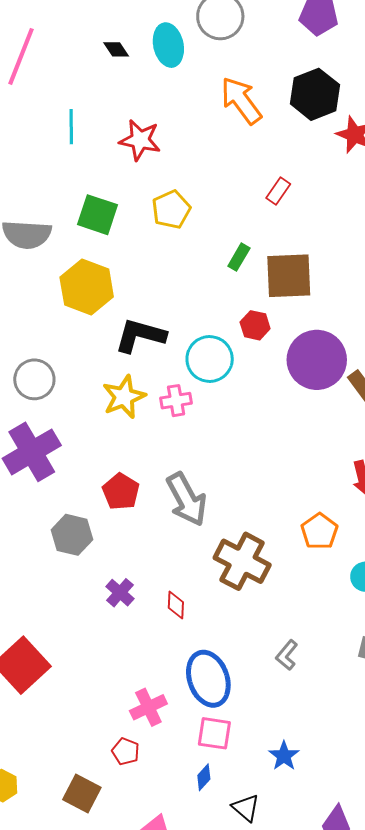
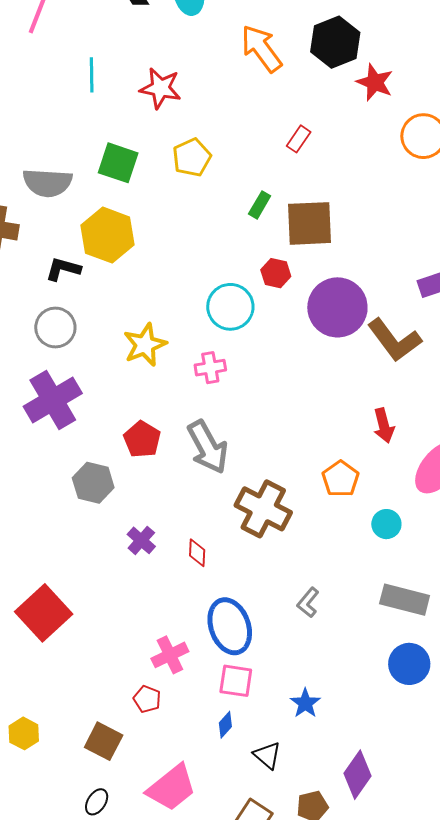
black L-shape: (140, 335) -> (63, 269), moved, size x0.7
pink cross: (176, 401) -> (210, 368), moved

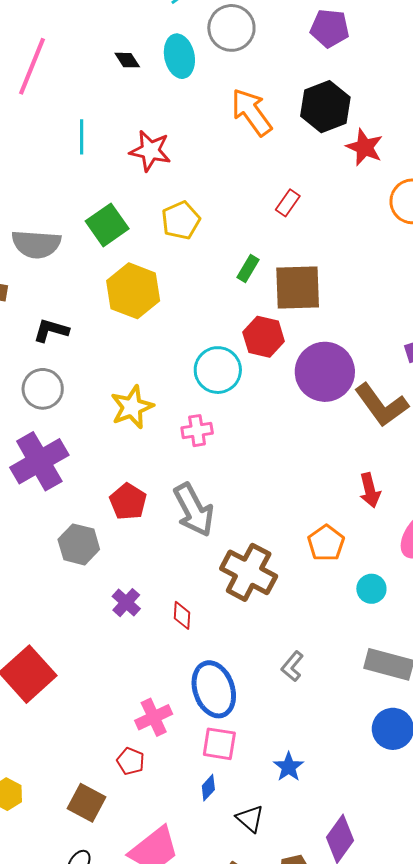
green square: (118, 163) -> (107, 225), turned 36
yellow hexagon: (107, 235) -> (133, 291), moved
red hexagon: (276, 273) -> (264, 337), size x1.4

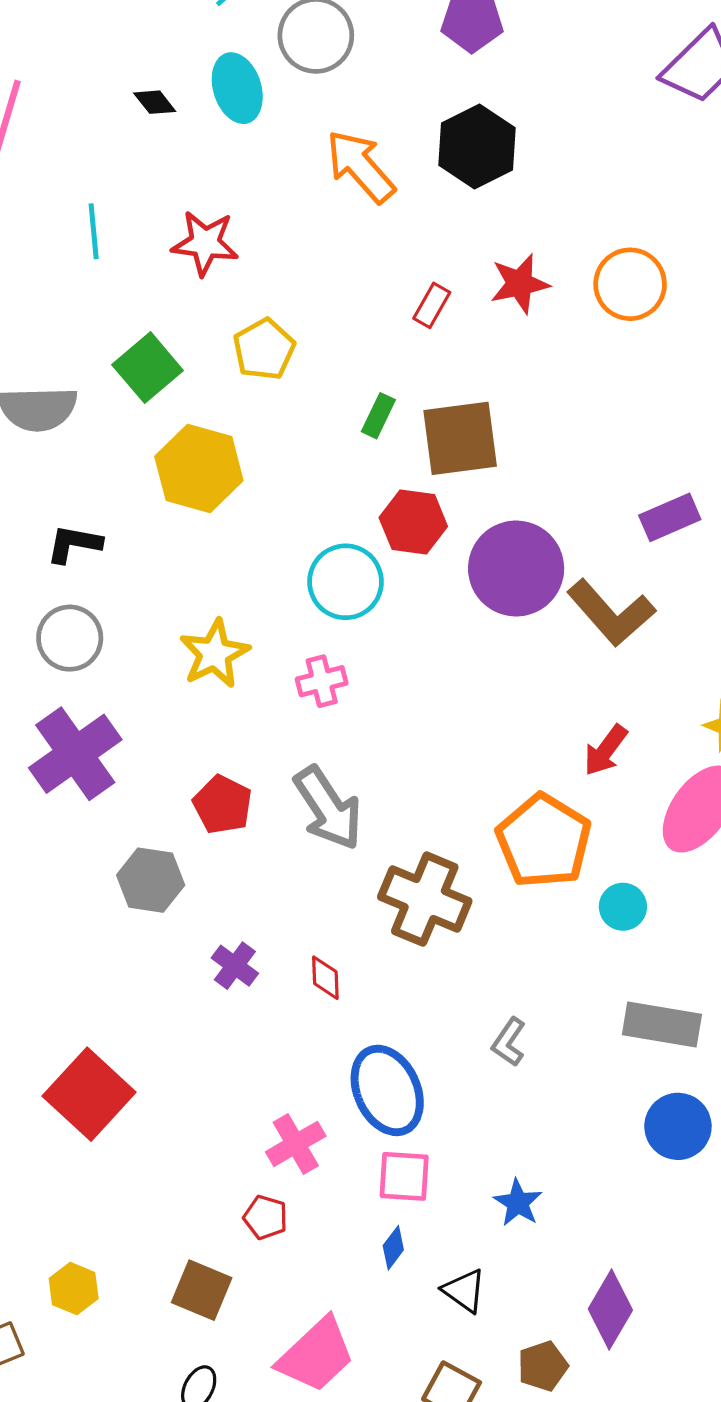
red star: (364, 147) -> (520, 284), moved, turned -30
red arrow: (370, 490) -> (606, 750), turned 56
orange pentagon: (326, 543) -> (544, 841), size x1.6

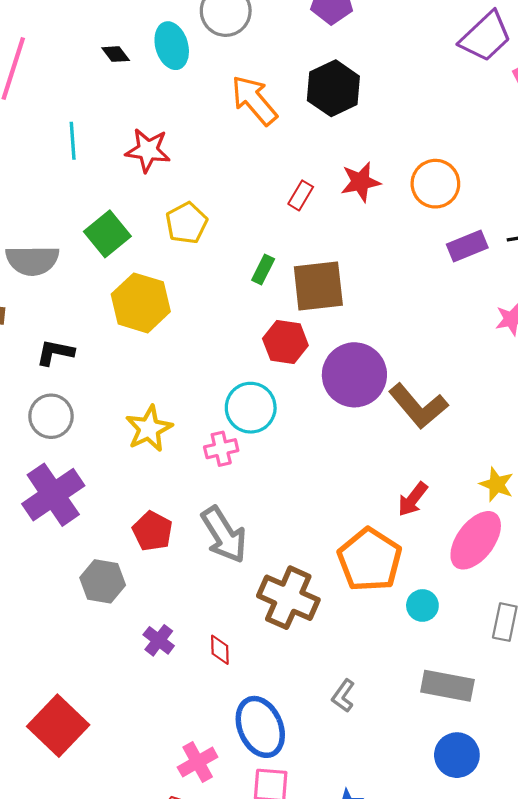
purple rectangle: (670, 517) -> (467, 246), moved
cyan circle: (345, 582) -> (251, 408), moved

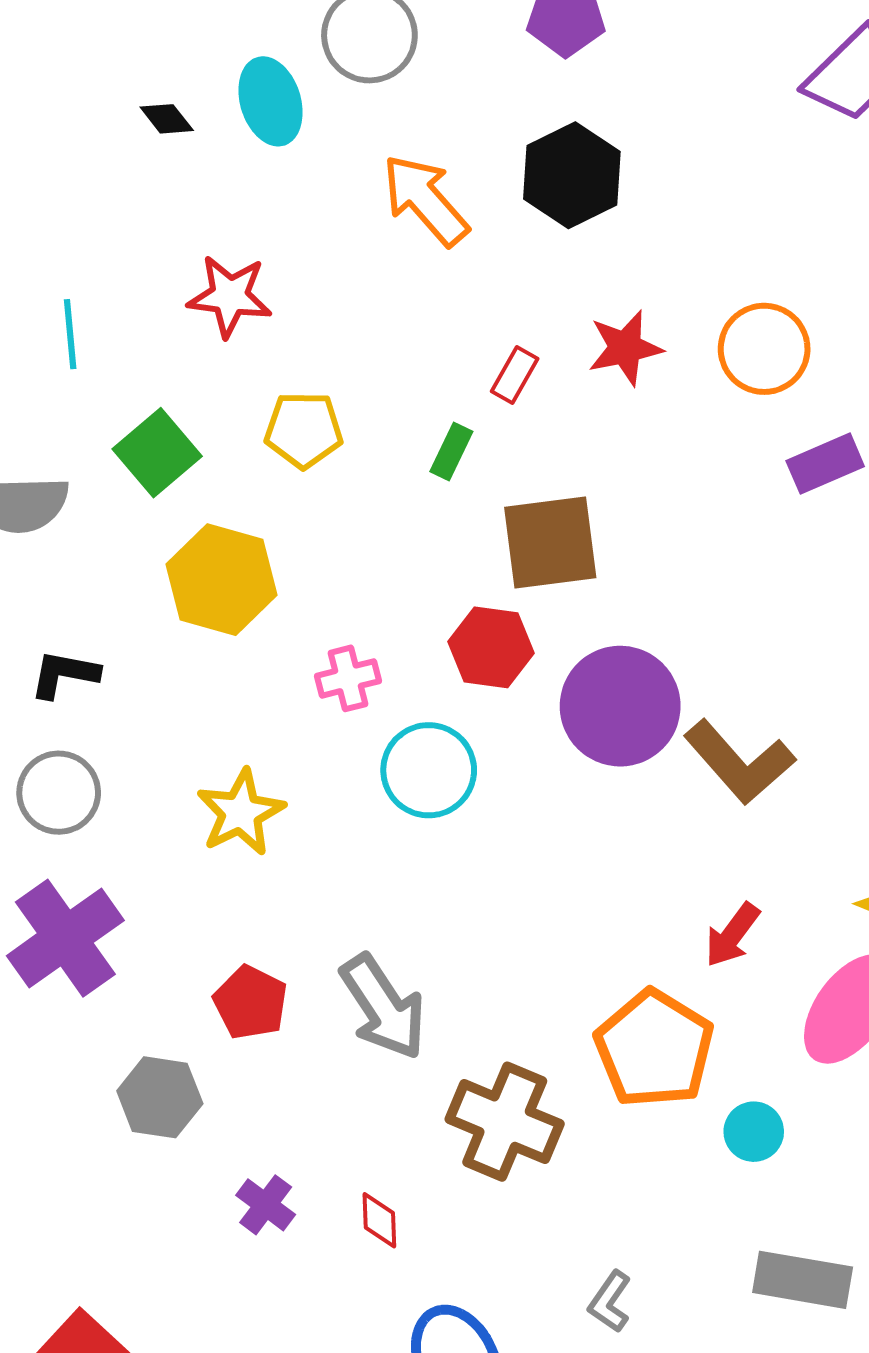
cyan line: (73, 141) -> (70, 334), moved
yellow pentagon: (186, 223) -> (304, 430), turned 30
green rectangle: (263, 270) -> (451, 451), moved
pink cross: (221, 449) -> (348, 678), moved

